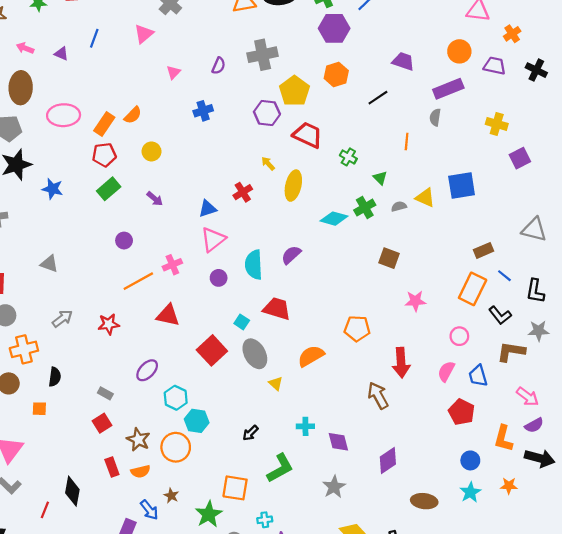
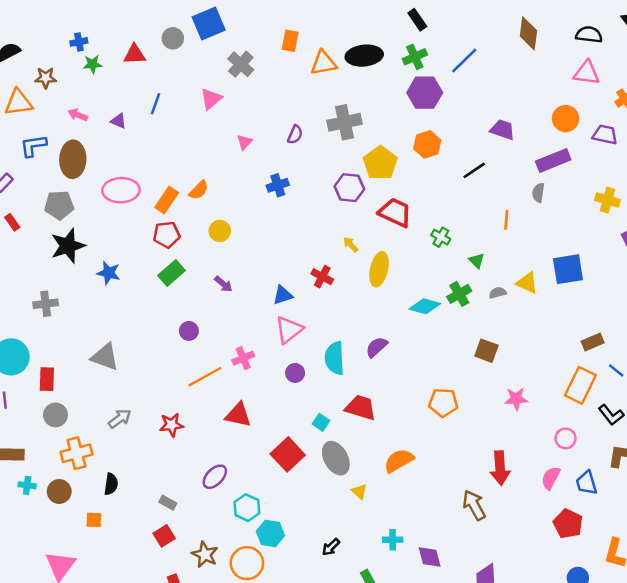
red cross: (243, 192) -> (322, 277), turned -30
gray triangle: (49, 264) -> (105, 357), size x1.4
orange pentagon: (357, 328) -> (443, 403), moved

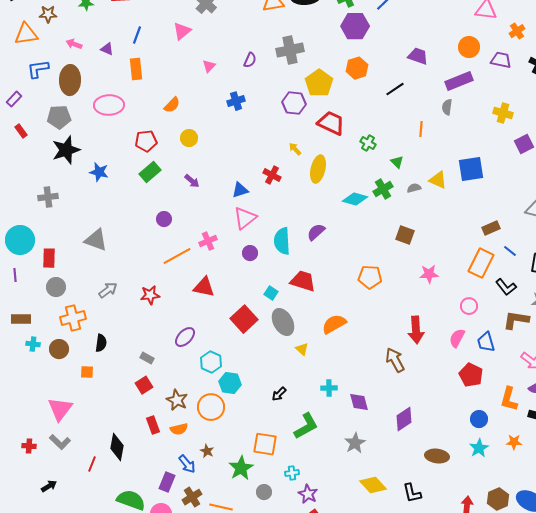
orange rectangle: (167, 200) -> (136, 69), moved, turned -40

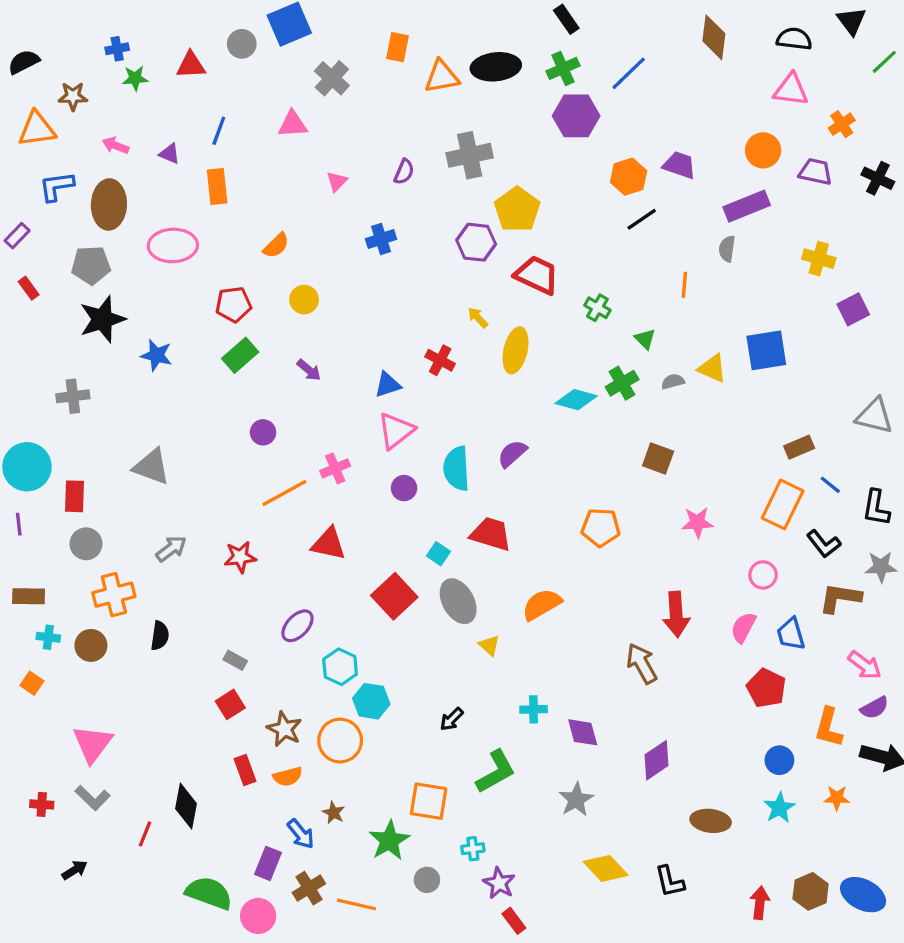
pink triangle: (182, 31) -> (293, 124), turned 36
orange hexagon: (357, 68) -> (629, 177), moved
orange square: (87, 372) -> (32, 683), moved, turned 32

